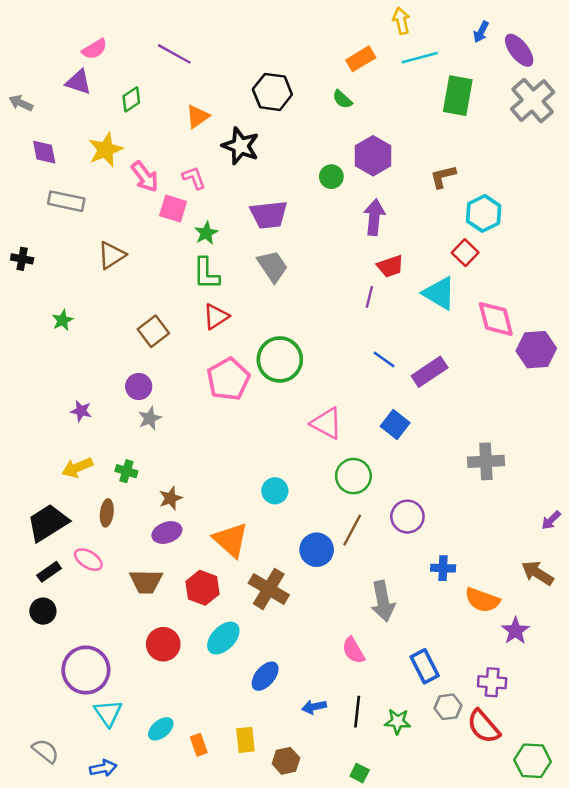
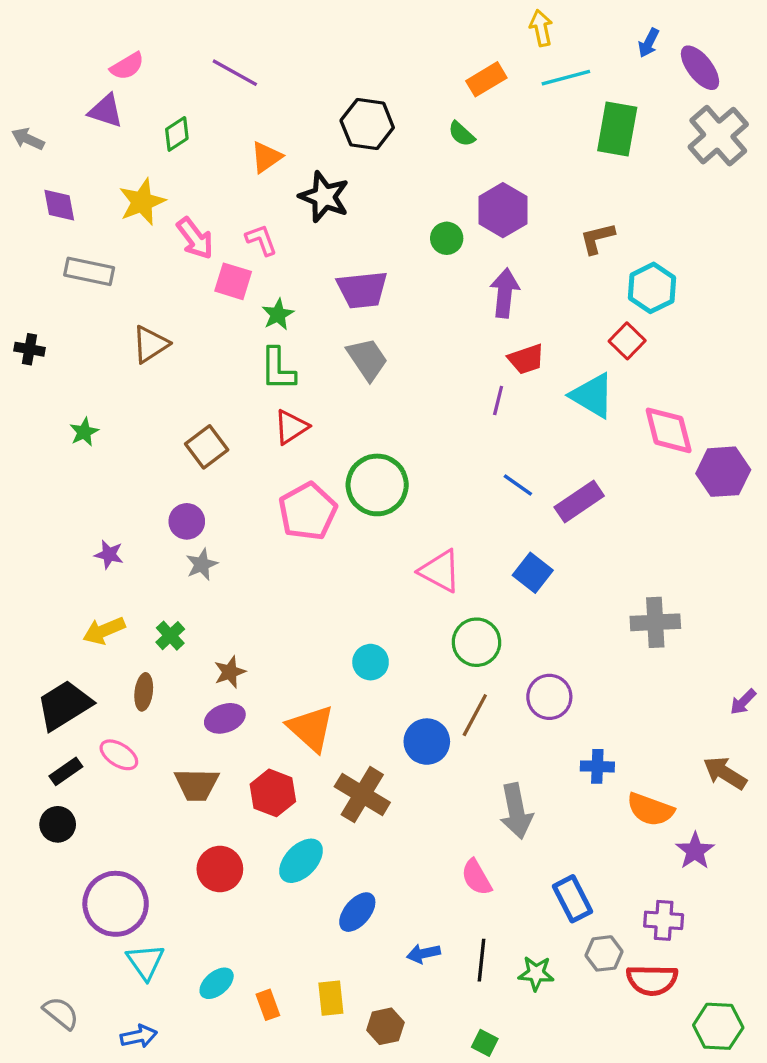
green cross: (126, 471) -> (170, 636), turned 30
red semicircle: (484, 726) -> (652, 980), turned -48

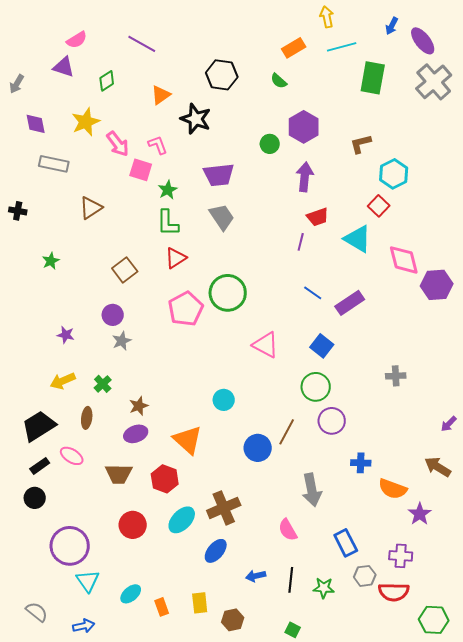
gray arrow: (28, 139) -> (17, 84), turned -84
gray cross: (655, 622) -> (396, 376), size x0.7
green circle: (476, 642) -> (316, 387), moved
brown cross: (362, 795) -> (224, 508), moved, turned 36

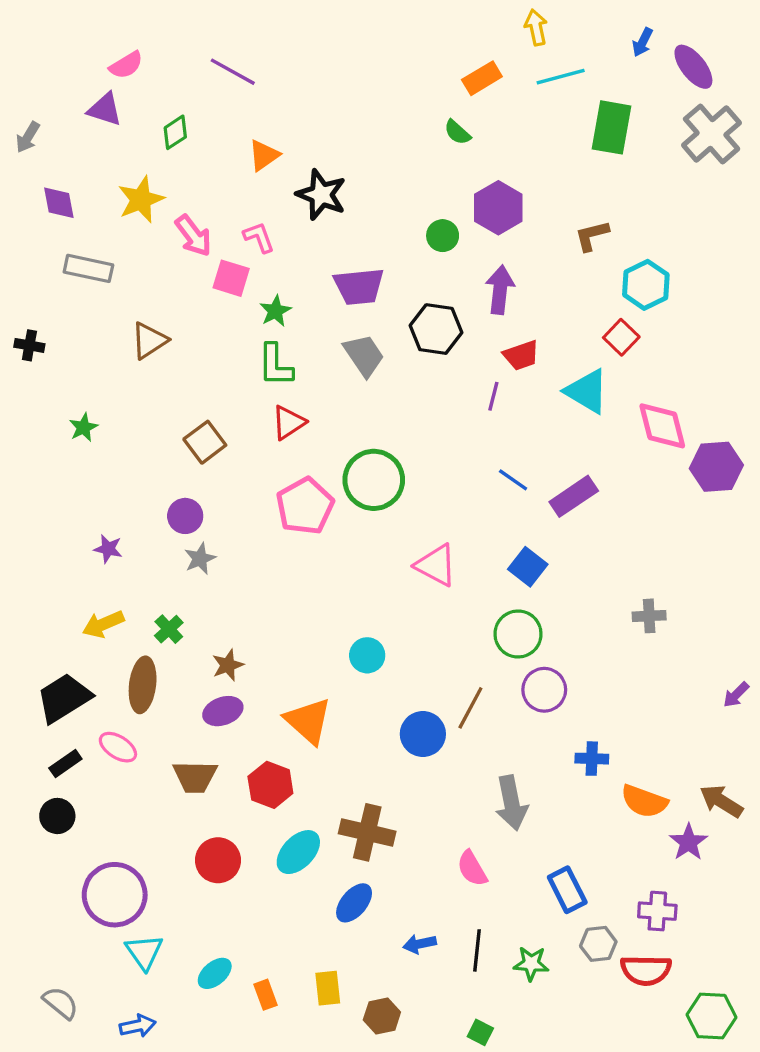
black hexagon: (222, 75) -> (436, 329), moved
brown ellipse: (87, 418) -> (143, 685), size x1.5
brown arrow: (438, 467) -> (721, 801), moved
brown cross: (224, 508) -> (367, 832), turned 36

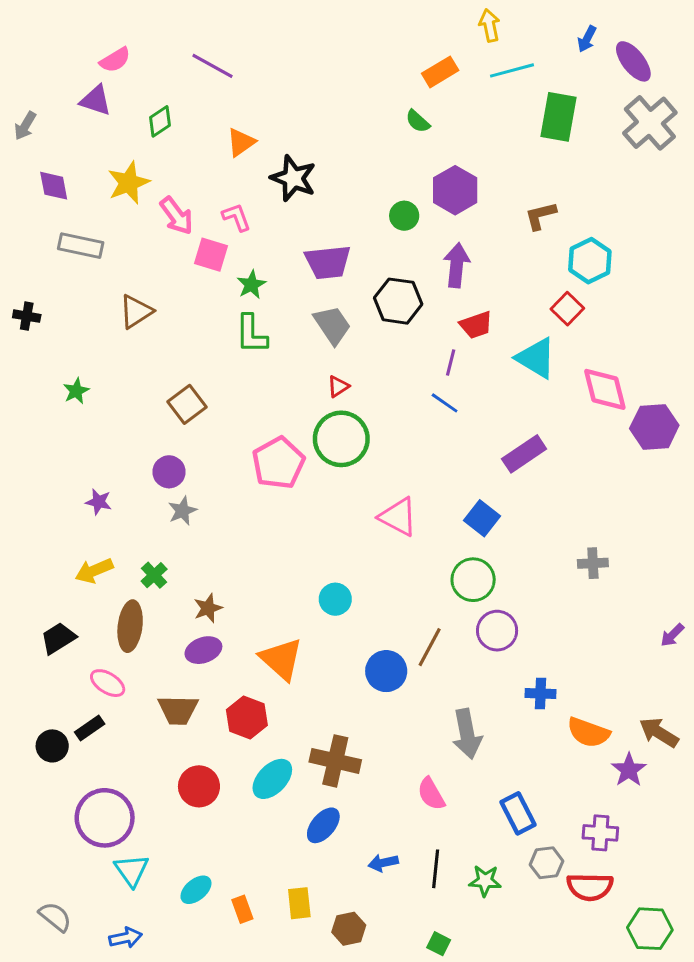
red triangle: (288, 423) -> (338, 386), moved, size x0.7
blue line: (513, 480) -> (445, 403), moved
black trapezoid: (64, 698) -> (58, 638), size x0.7
black rectangle: (65, 764) -> (90, 728), moved

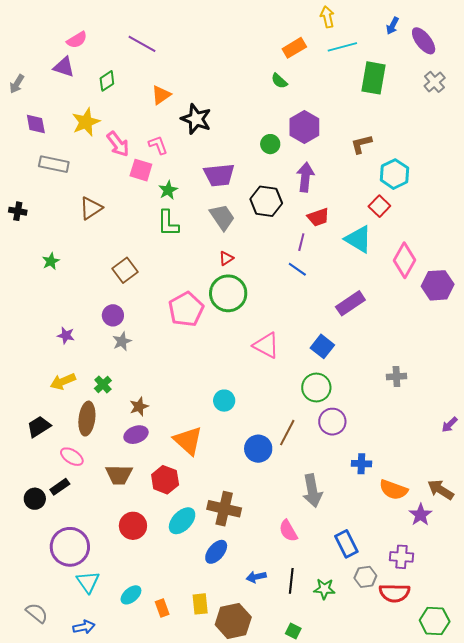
gray cross: (650, 123) -> (435, 82), size x0.6
pink diamond: (605, 389) -> (404, 260), turned 44
brown hexagon: (349, 929) -> (233, 621), size x1.6

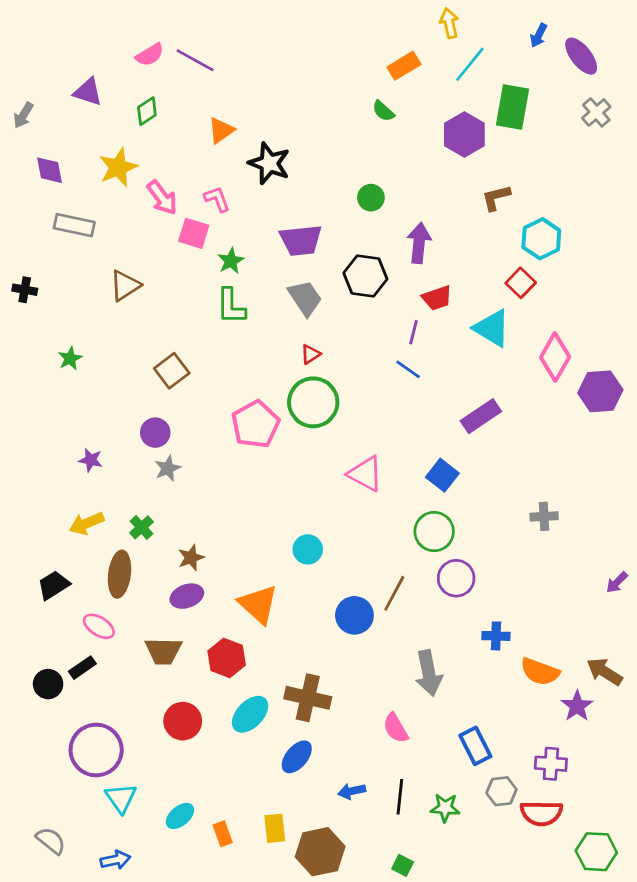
pink semicircle: (77, 40) -> (150, 55), moved
cyan line: (342, 47) -> (470, 64), turned -36
purple hexagon: (304, 127) -> (464, 134), moved

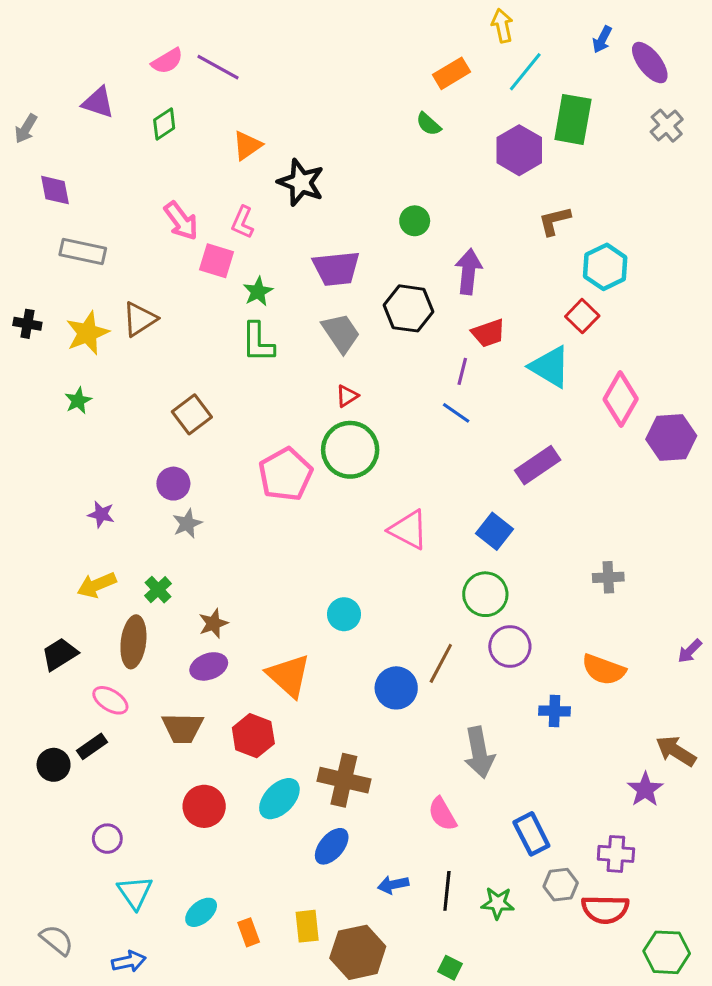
yellow star: (118, 167) -> (87, 333), moved
pink L-shape: (217, 199) -> (243, 222), turned -136
orange semicircle: (540, 672) -> (604, 670), moved
purple circle: (96, 750) -> (107, 839), size x0.5

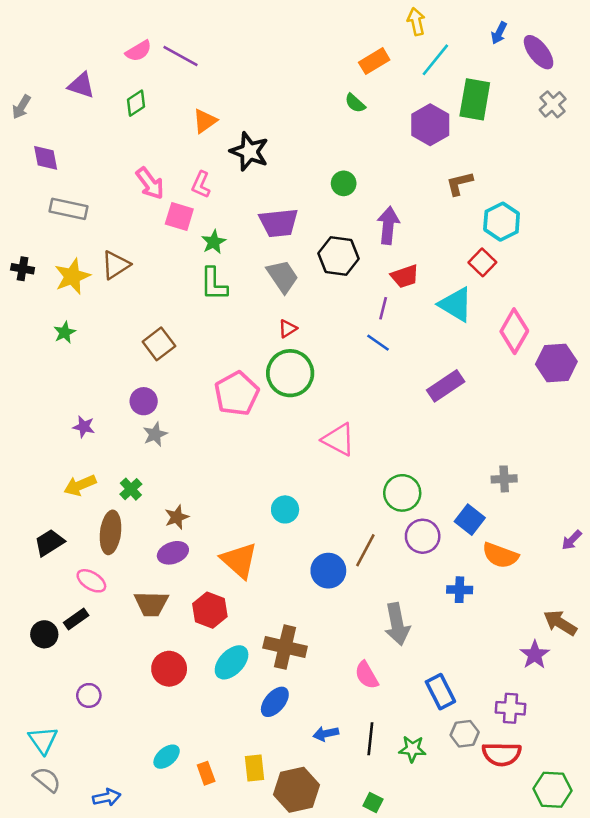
blue square: (495, 531) -> (470, 520), moved
cyan triangle: (135, 892) -> (43, 740), moved

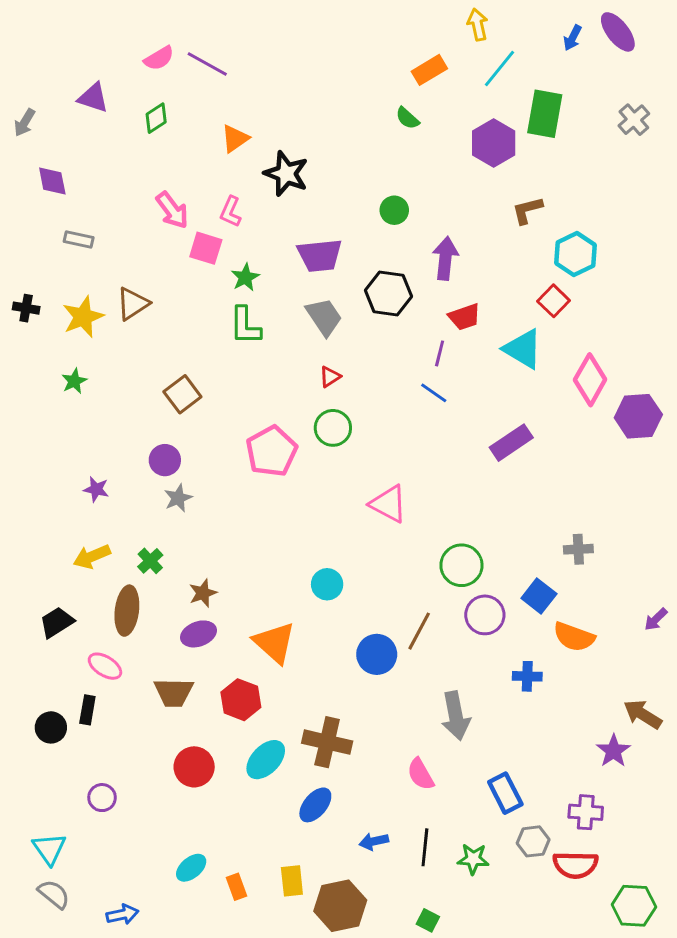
purple ellipse: (539, 52) -> (618, 32), moved
gray rectangle: (68, 209) -> (79, 239), size x0.7
green circle: (290, 373) -> (333, 428), size x0.7
black rectangle: (76, 619) -> (87, 710), turned -45

